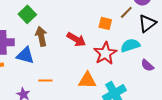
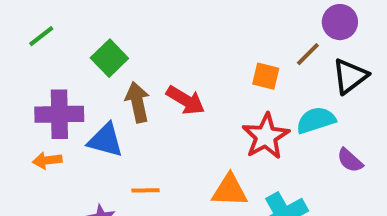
red arrow: (76, 39) -> (186, 100), moved

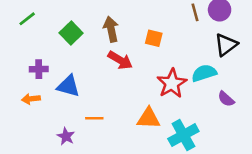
brown line: (308, 54) -> (195, 12), moved, turned -60
orange square: (266, 76) -> (154, 38), moved
brown arrow: (137, 102) -> (111, 29), moved
purple cross: (59, 114) -> (39, 69), size x0.6

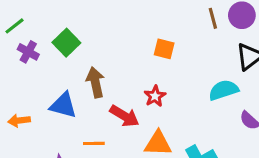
brown arrow: (111, 29) -> (95, 82), moved
red arrow: (120, 60) -> (124, 116), moved
purple cross: (39, 69) -> (28, 52), moved, turned 30
red star: (172, 83) -> (155, 96), moved, size x0.6

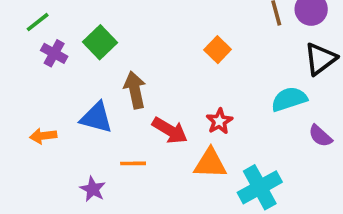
orange square: (164, 49) -> (218, 50), turned 30
red star: (155, 96) -> (219, 121), moved

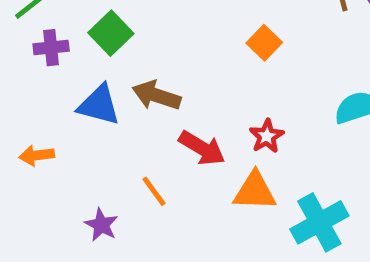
purple cross: (54, 53) -> (51, 48), turned -35
brown arrow: (135, 90) -> (156, 95), turned -60
blue triangle: (96, 118) -> (99, 105), moved
orange line: (133, 163) -> (154, 191), turned 55

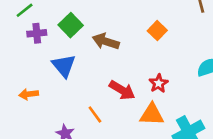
brown arrow: (156, 95) -> (106, 41), moved
blue triangle: (99, 105) -> (64, 66), turned 35

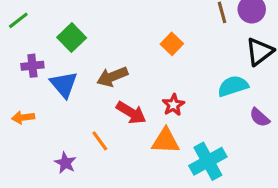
purple cross: (37, 33) -> (32, 66), moved
brown arrow: (106, 41) -> (112, 77), moved, turned -40

